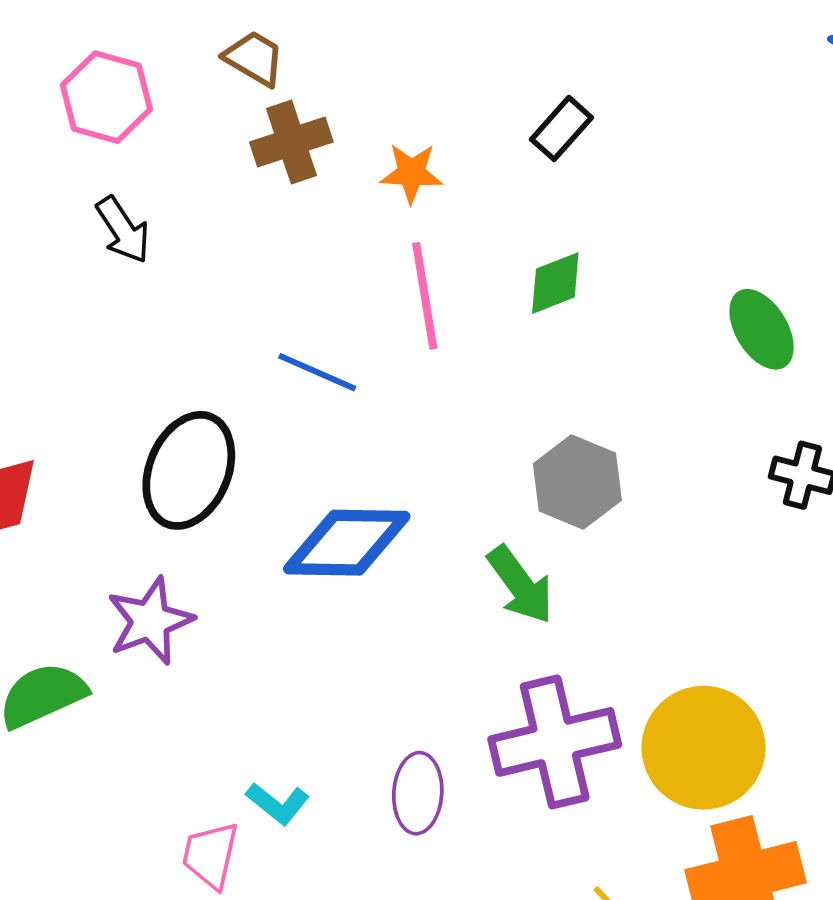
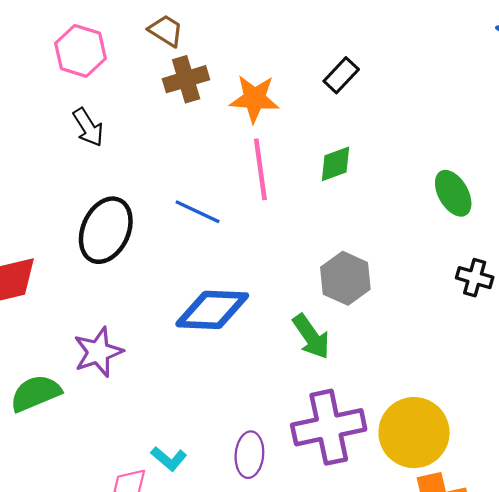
orange star: (411, 173) -> (254, 99), size x1.4
black ellipse: (189, 470) -> (106, 230), moved

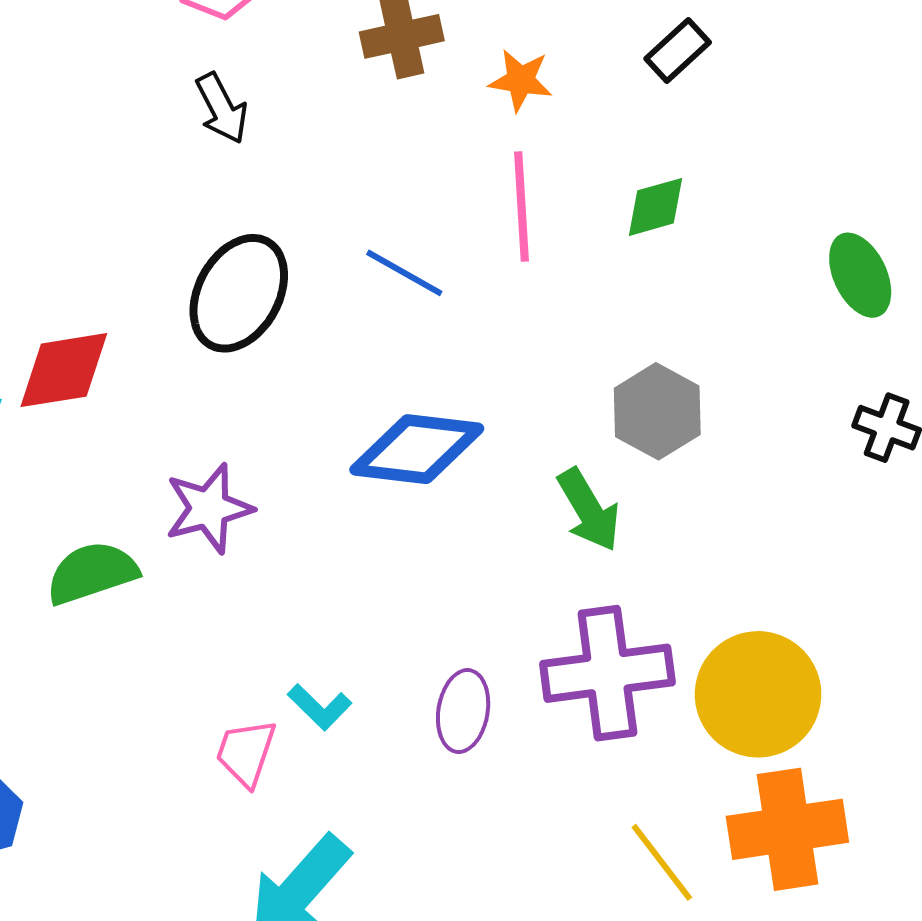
orange star: (254, 99) -> (521, 80), size x0.7

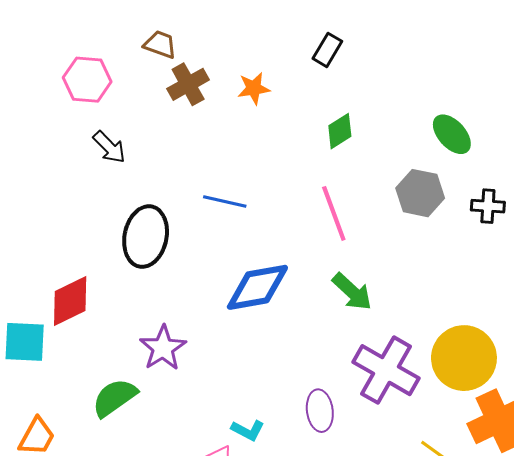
pink line: (521, 206) -> (334, 213), moved
gray hexagon: (657, 411) -> (420, 193), moved
purple cross: (607, 673) -> (386, 370), turned -36

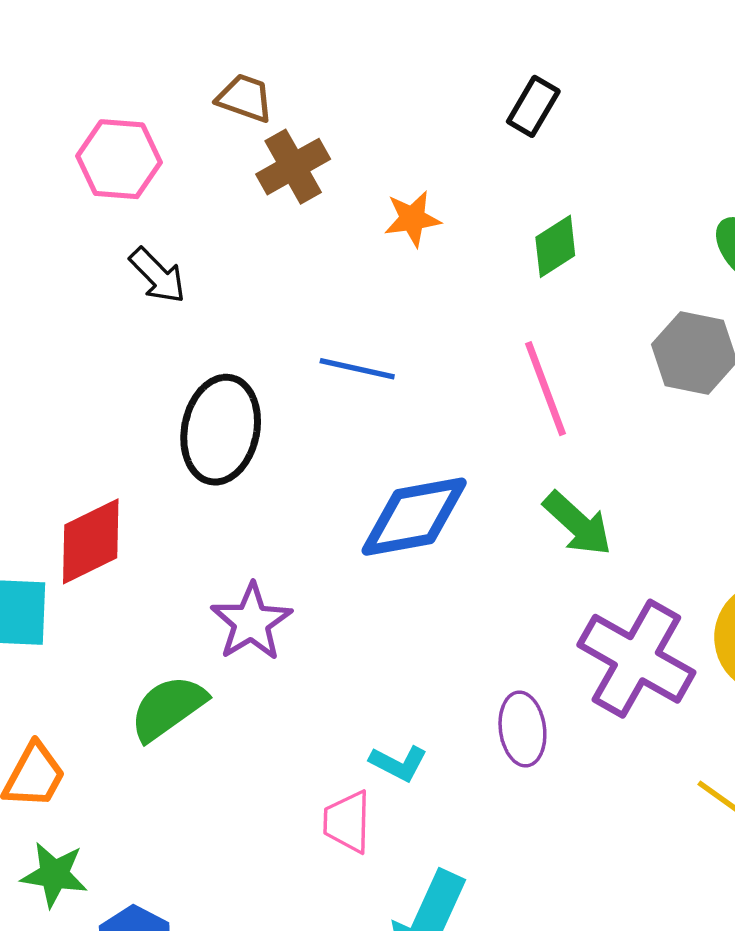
orange star: (254, 88) -> (412, 219), moved

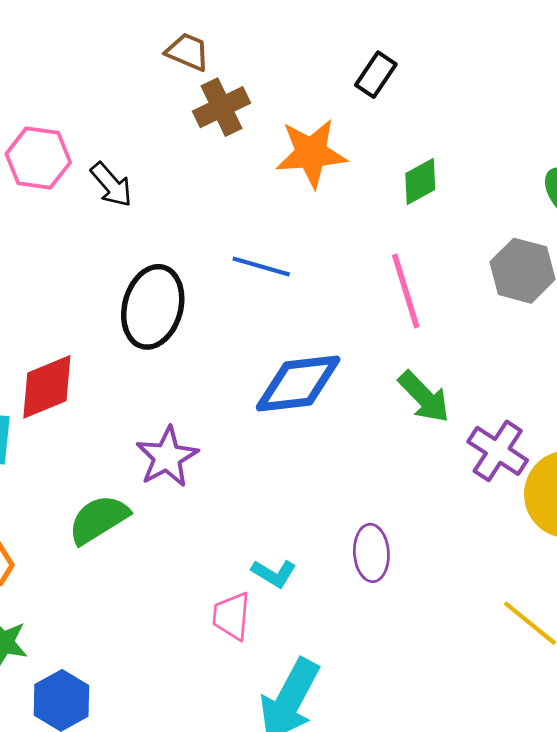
black rectangle: (533, 106) -> (376, 75), moved
pink hexagon: (119, 159) -> (38, 158), moved
orange star: (412, 219) -> (311, 153), size x1.6
purple cross: (636, 659) -> (498, 451), moved, size x0.7

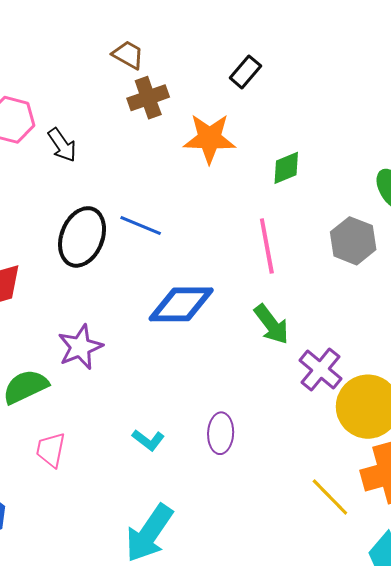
black rectangle: (376, 75) -> (245, 72), moved
blue line: (261, 267) -> (141, 226), moved
pink trapezoid: (231, 616) -> (51, 450), moved

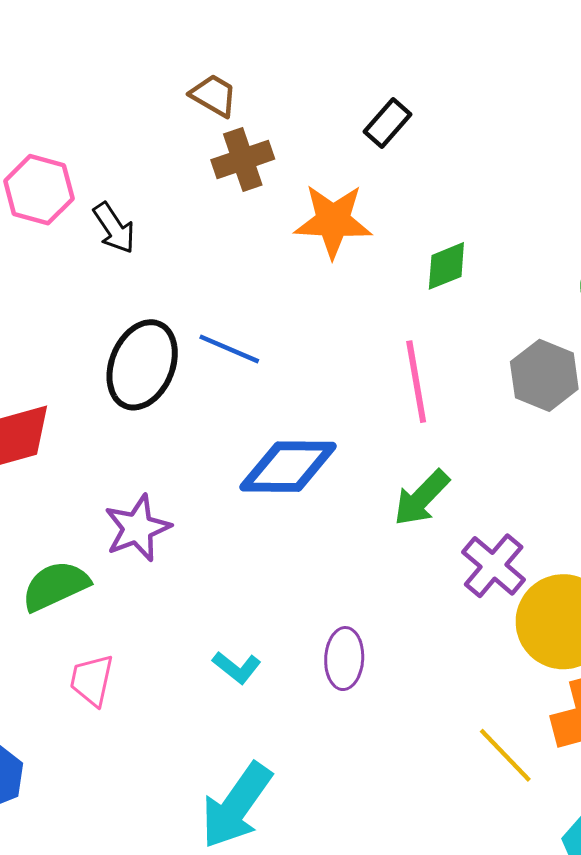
green arrow: (271, 324) -> (422, 498), turned 81

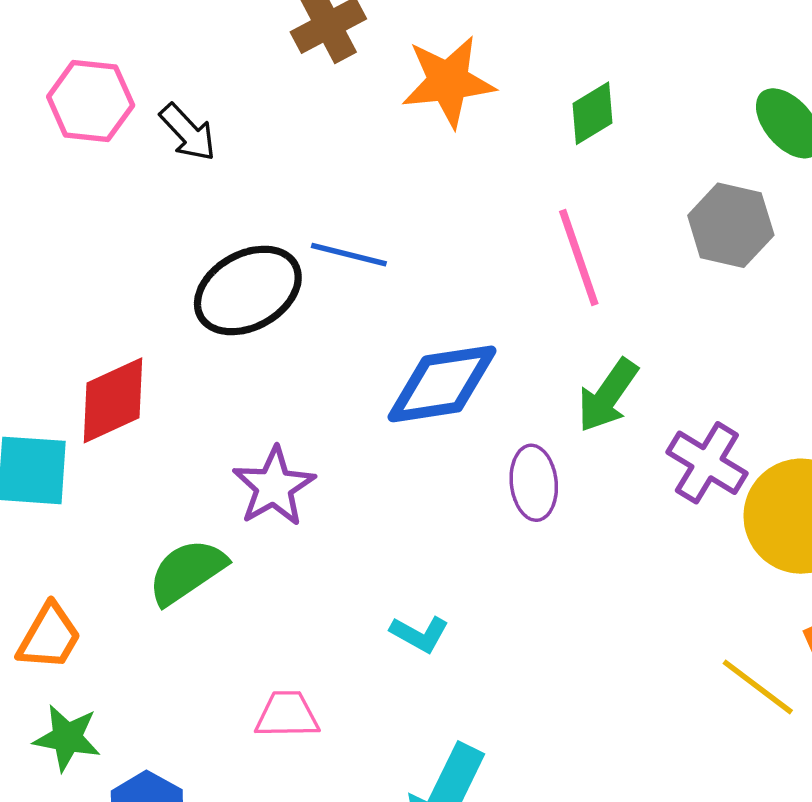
black ellipse: (142, 365) -> (248, 290), turned 48
purple ellipse: (344, 659) -> (534, 483), moved
pink trapezoid: (92, 680) -> (287, 715), moved, turned 86

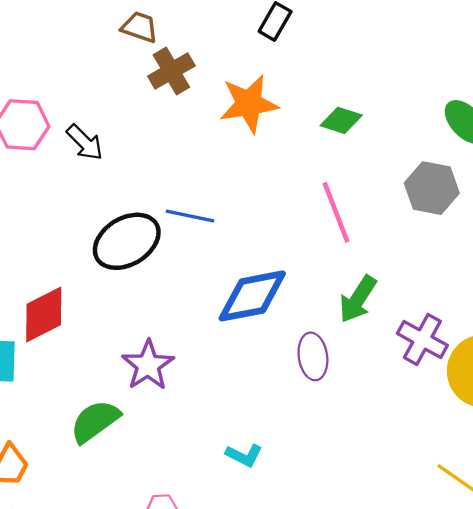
green diamond: (593, 113) -> (341, 120), turned 51

